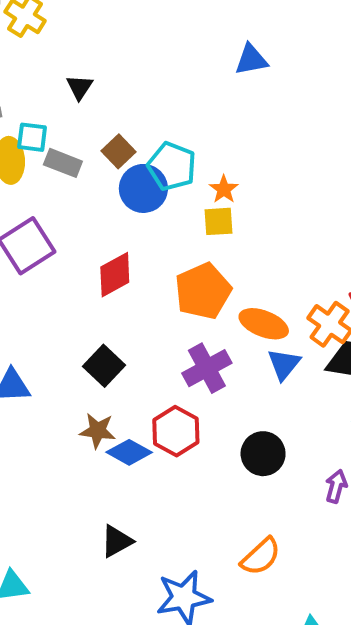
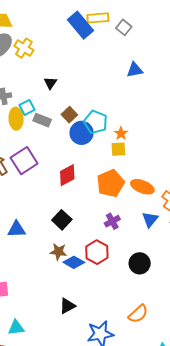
cyan square: (32, 137) -> (27, 107), turned -35
orange ellipse: (264, 324) -> (142, 187), moved
purple cross: (207, 368) -> (112, 221), size x0.7

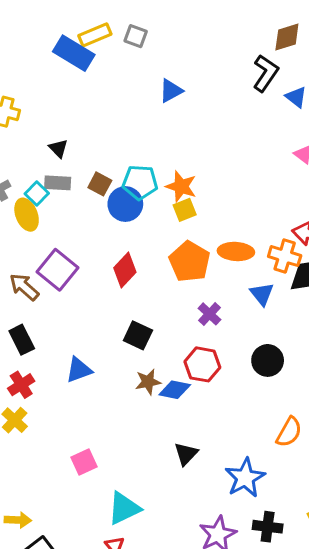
gray rectangle: (42, 120) -> (58, 183), moved
orange star: (121, 133) -> (181, 186), size x1.5
cyan triangle: (16, 328) -> (124, 508), size x1.4

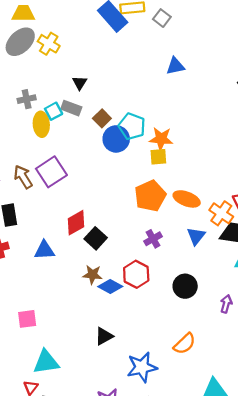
orange star: (181, 186) -> (161, 139), turned -30
red diamond: (125, 270) -> (76, 223), moved

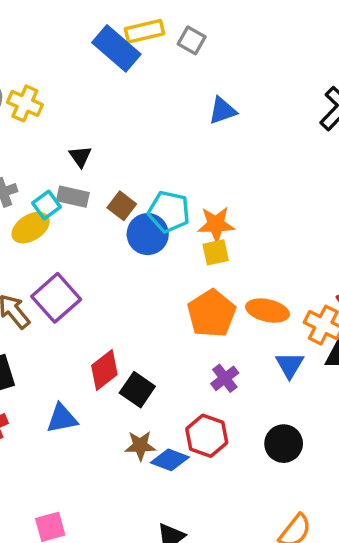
yellow ellipse: (41, 124) -> (31, 228), turned 70

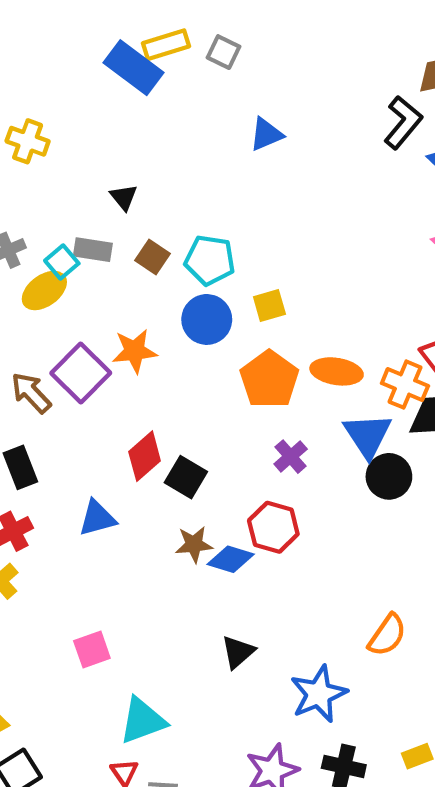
black triangle: (80, 156) -> (124, 197), moved
orange star: (216, 224) -> (134, 351), moved
blue circle: (148, 234) -> (207, 319), moved
blue triangle: (290, 365) -> (368, 435), size x1.4
black circle: (284, 444) -> (389, 476), moved

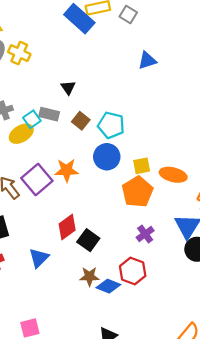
yellow square: (269, 305) -> (142, 166), moved
orange ellipse: (337, 371) -> (173, 175), moved
blue triangle: (97, 518) -> (39, 258), turned -35

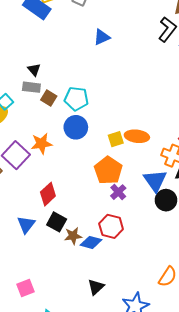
gray rectangle: (49, 114) -> (31, 87), moved
yellow square: (142, 166) -> (116, 139), moved
orange pentagon: (137, 192) -> (108, 170), moved
black square: (88, 240) -> (57, 222), moved

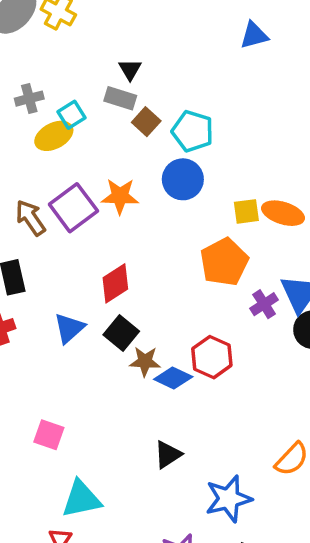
purple cross: (118, 192) -> (264, 304), moved
pink square: (26, 288) -> (49, 435), turned 30

